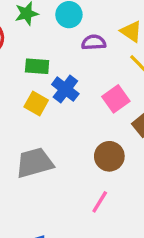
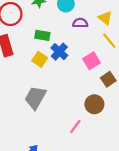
brown circle: (109, 156) -> (94, 104), moved
gray trapezoid: (35, 163) -> (35, 98), turned -50

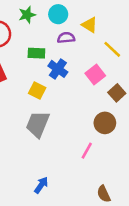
yellow triangle: (105, 18) -> (89, 25), moved
purple semicircle: (80, 23) -> (66, 38), moved
yellow square: (40, 59) -> (37, 90), moved

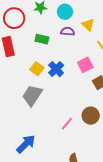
blue cross: (58, 69) -> (56, 69), moved
brown circle: (105, 123) -> (91, 116), moved
blue arrow: (41, 185) -> (26, 144), size x1.5

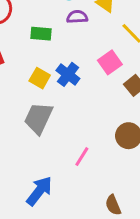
pink line: (67, 124) -> (82, 157), moved

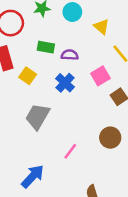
purple semicircle: (77, 17) -> (70, 55), moved
yellow square: (40, 78) -> (28, 76), moved

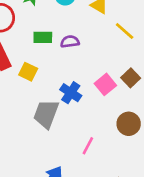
pink square: (100, 76) -> (105, 84), moved
blue cross: (65, 83) -> (71, 93), moved

